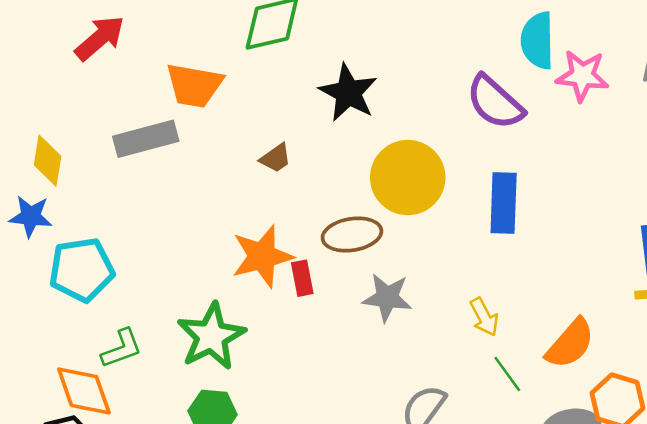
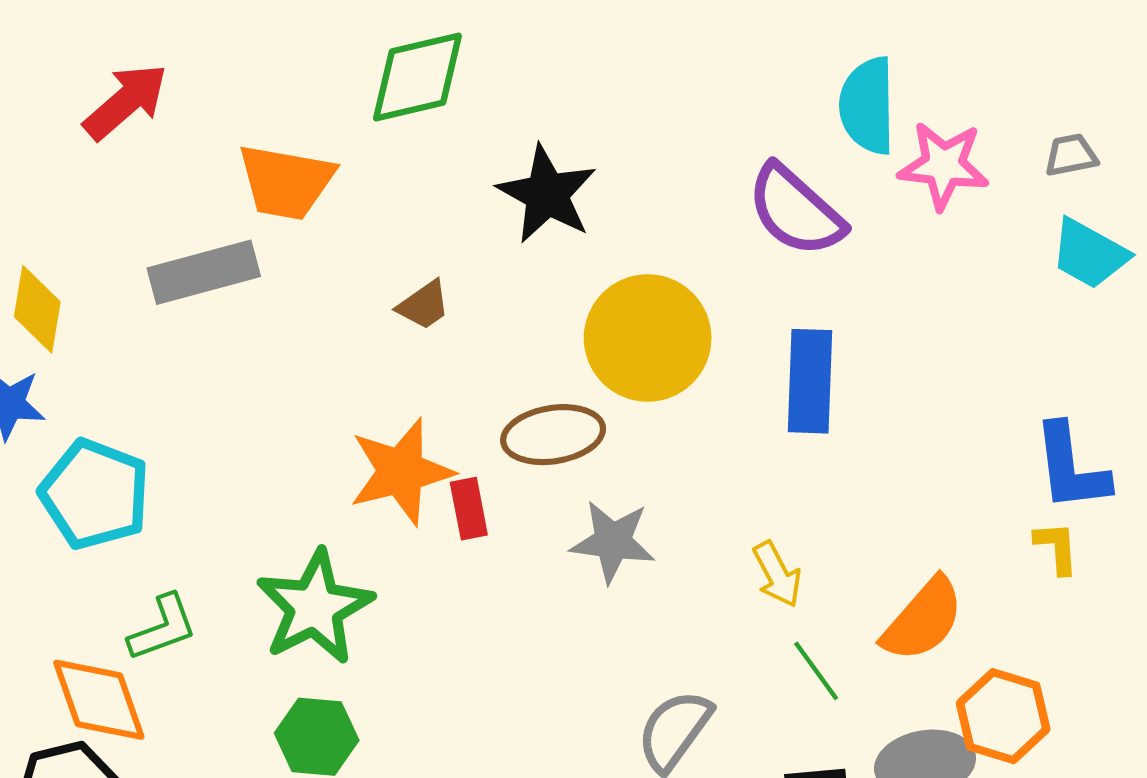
cyan pentagon: (82, 270) -> (95, 494), turned 30

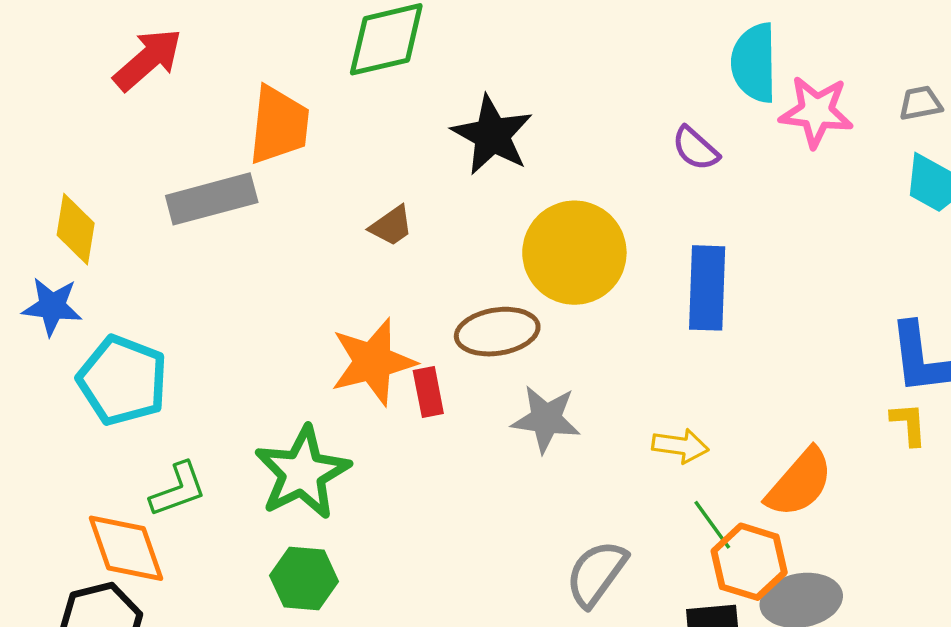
orange trapezoid: (286, 182) -> (279, 125), turned -94
purple semicircle: (796, 211) -> (695, 149), size x0.6
yellow arrow: (777, 574) -> (680, 446), turned -54
orange hexagon: (1003, 716) -> (749, 562), moved

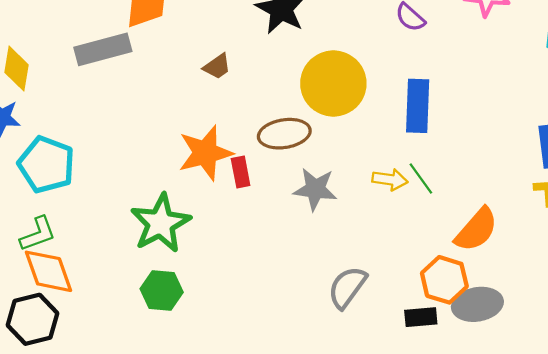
yellow arrow: (680, 446) -> (390, 180), moved
green L-shape: (178, 489) -> (38, 234), moved
green line: (712, 525) -> (421, 178), moved

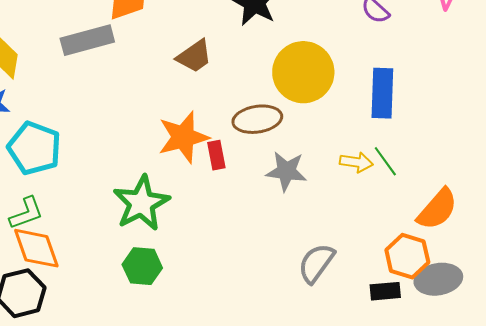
brown trapezoid: (217, 66) -> (194, 56), size x1.4

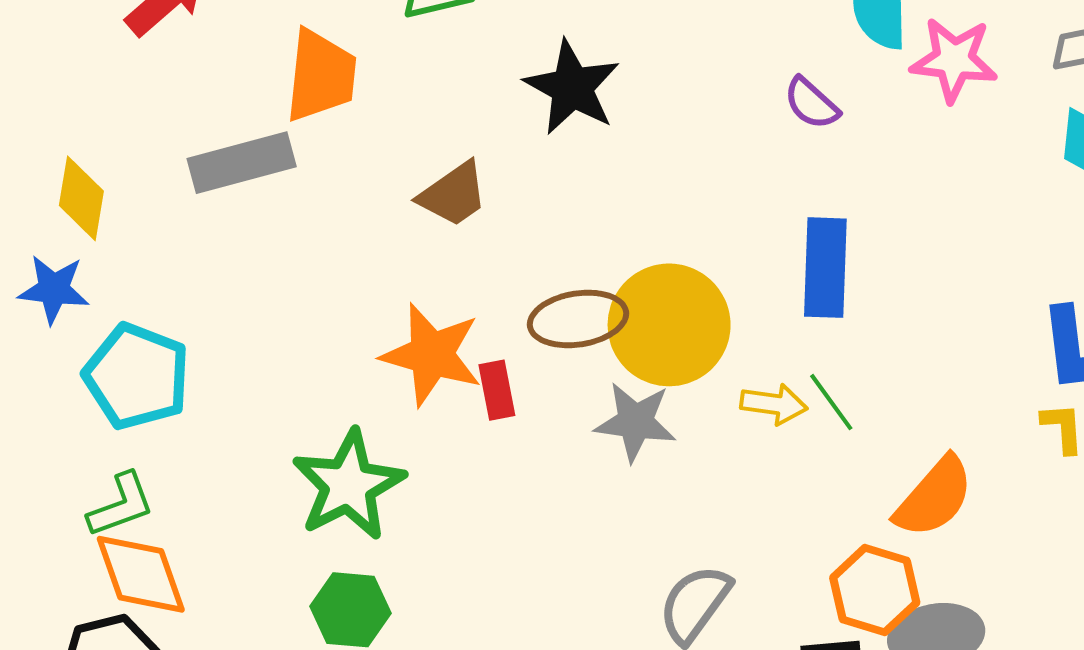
yellow circle: (303, 72) -> (669, 325), moved
orange star: (183, 137) -> (432, 355), turned 30

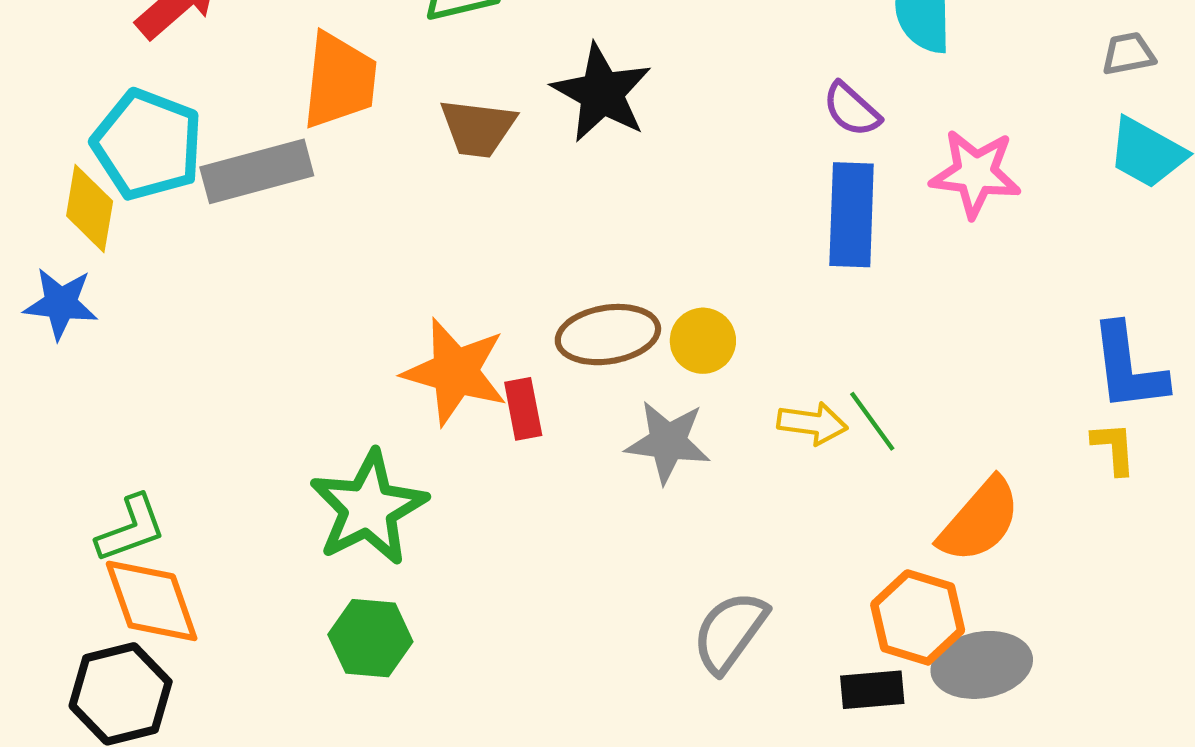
pink star: (954, 60) -> (975, 173), moved
brown trapezoid: (453, 194) -> (478, 128), moved, turned 42
blue rectangle: (825, 268) -> (852, 215), moved
yellow circle: (669, 325) -> (703, 341), size x0.5
cyan pentagon: (137, 376) -> (147, 145), moved

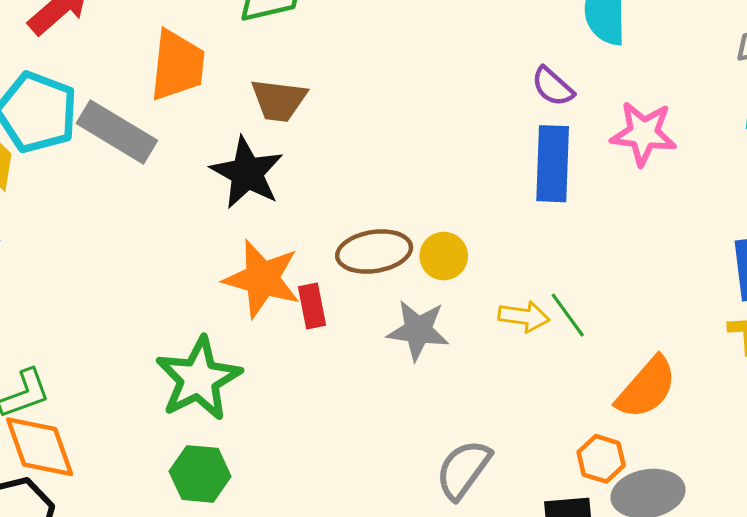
black star: (602, 93) -> (247, 173), moved
gray rectangle: (257, 171) -> (117, 132), turned 46
orange hexagon: (918, 617) -> (601, 459), size x0.7

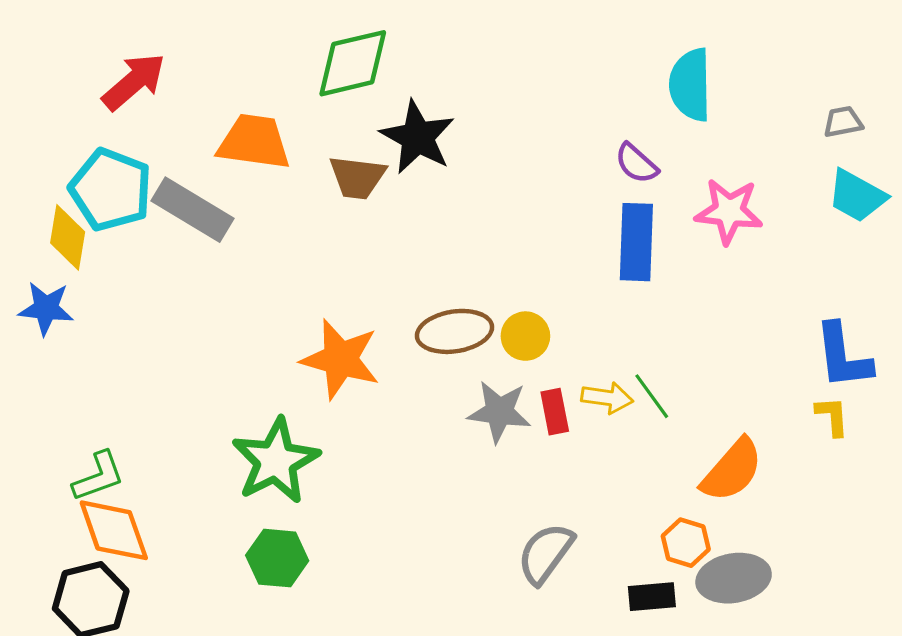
orange trapezoid: (177, 65) -> (254, 142), turned -88
black star: (247, 173) -> (418, 137), moved
red rectangle: (312, 306) -> (555, 412), moved

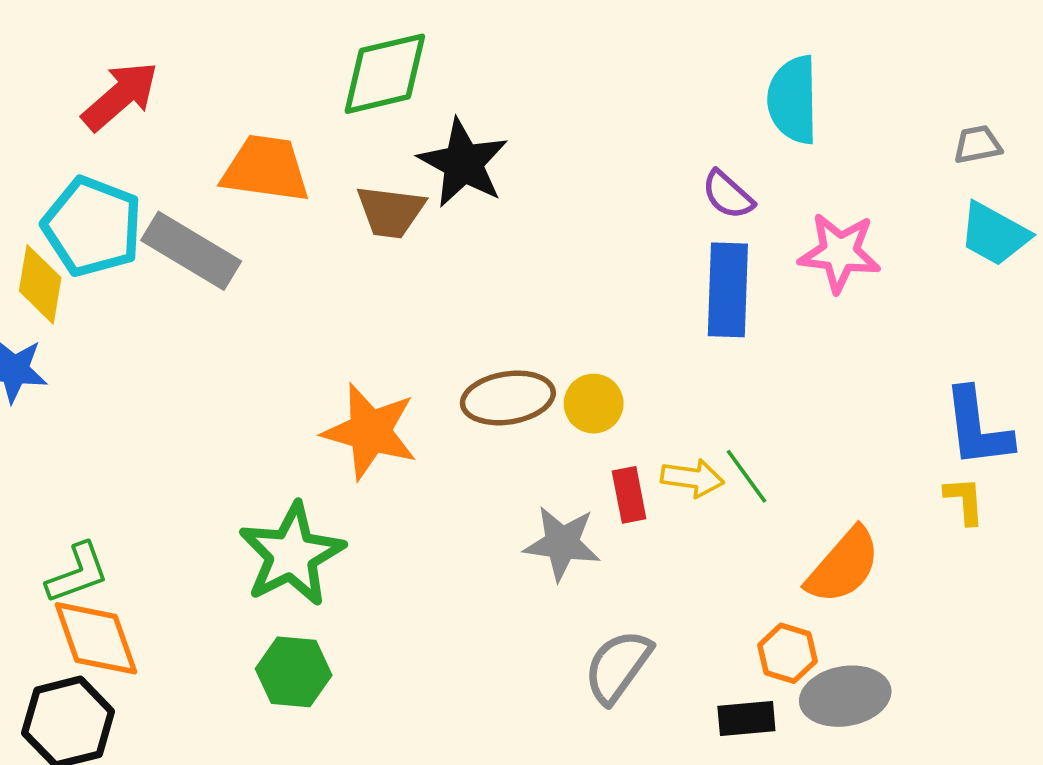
gray star: (499, 412) -> (562, 543), moved

